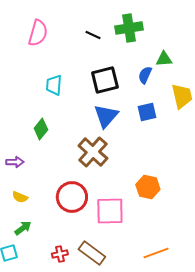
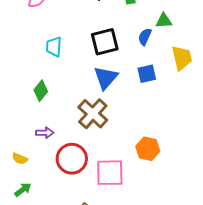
purple arrow: (15, 162) -> (45, 133), moved

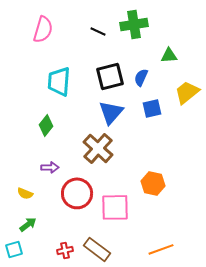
blue semicircle: (145, 37) -> (141, 77), moved
cyan trapezoid: (54, 47) -> (59, 81), size x1.4
yellow trapezoid: (182, 58) -> (187, 92), turned -116

